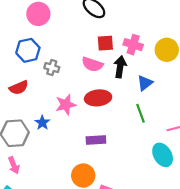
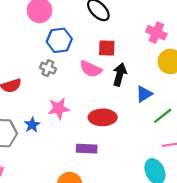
pink cross: (133, 45) -> (156, 33), moved
blue hexagon: (28, 50) -> (59, 40), moved
red ellipse: (98, 98) -> (103, 117), moved
green line: (140, 113) -> (163, 116), moved, turned 66

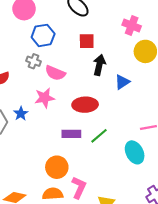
pink semicircle: (91, 69) -> (55, 73), moved
green line: (163, 116) -> (99, 136), moved

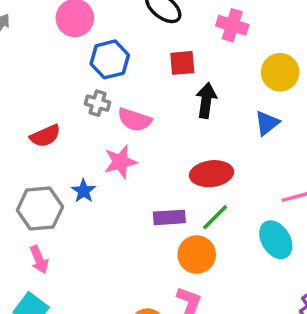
pink cross: (132, 26) -> (232, 25), moved
blue triangle: (122, 82) -> (267, 123), moved
red ellipse: (85, 105) -> (212, 174), moved
orange circle: (57, 167) -> (197, 255), moved

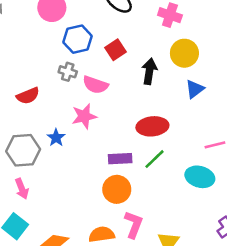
red square: (182, 63) -> (116, 50), moved, turned -30
yellow circle: (280, 72) -> (184, 53), moved
cyan ellipse: (276, 240) -> (200, 177), turned -44
orange circle: (197, 255) -> (117, 189), moved

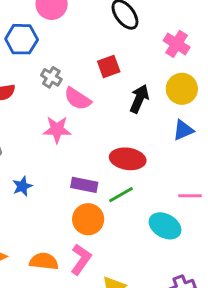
blue hexagon: (78, 39) -> (22, 39), moved
blue star: (56, 138) -> (22, 186), moved
orange circle: (117, 189) -> (88, 219), moved

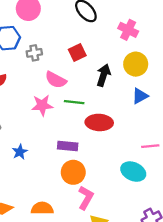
gray cross: (51, 77) -> (34, 53), moved, turned -35
green line: (121, 195) -> (74, 102), moved, turned 42
pink L-shape: (81, 259) -> (86, 198), moved

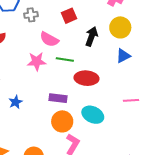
cyan ellipse: (133, 172) -> (93, 115), moved

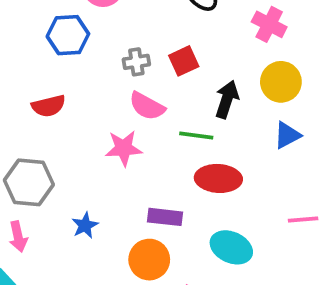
gray cross: (31, 15) -> (136, 62), moved
green line: (65, 59) -> (196, 136), moved
orange circle: (62, 121) -> (149, 260), moved

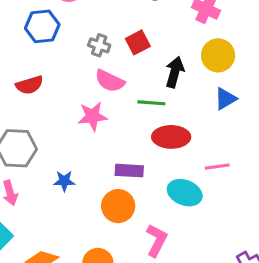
gray cross: (136, 62) -> (99, 45), turned 30
pink line: (303, 219) -> (217, 167), moved
blue star: (85, 225) -> (64, 181), turned 30

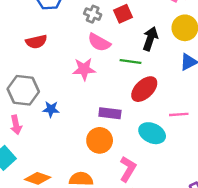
red ellipse: (171, 137) -> (144, 89), turned -48
blue star: (64, 181) -> (51, 109), moved

